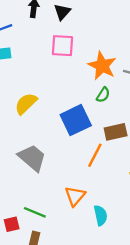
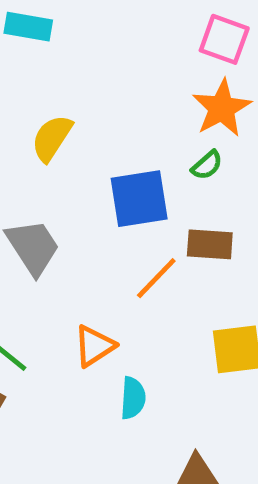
pink square: (63, 46) -> (224, 39), moved
yellow semicircle: (26, 104) -> (52, 138), turned -30

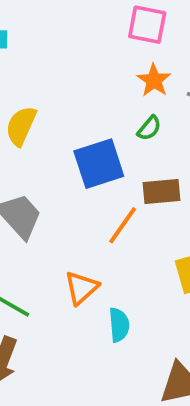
orange star: (222, 108) -> (154, 80), size x0.7

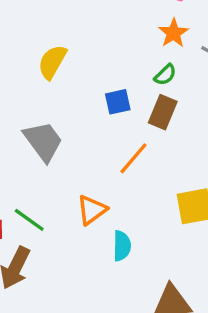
blue square: (99, 164) -> (118, 102), size x0.6
brown rectangle: (162, 192) -> (163, 112), moved, turned -68

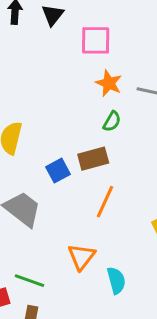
blue square: (118, 102) -> (58, 171), moved
brown rectangle: (163, 112) -> (93, 159), moved, turned 68

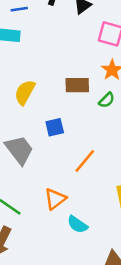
brown rectangle: (93, 159) -> (77, 85), moved
cyan semicircle: (116, 280) -> (77, 224), turned 125

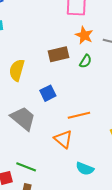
orange line: (85, 161) -> (79, 115), turned 50
orange triangle: (55, 199) -> (63, 139), moved, turned -30

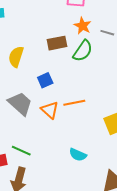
green semicircle: (85, 61) -> (83, 51), size x1.6
orange triangle: (63, 139) -> (50, 110), moved

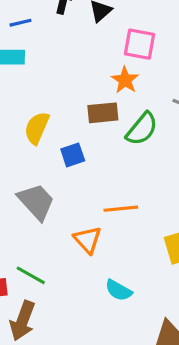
orange star: (83, 26) -> (125, 80), moved
blue square: (45, 80) -> (73, 155), moved
orange triangle: (50, 110) -> (88, 240), moved

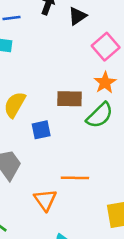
pink square: (140, 44) -> (106, 47), turned 32
orange star: (125, 80) -> (105, 83), moved

